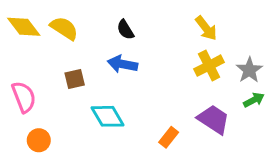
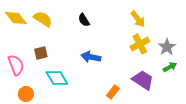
blue arrow: (122, 64) -> (91, 57), moved
brown square: (75, 79) -> (41, 53), moved
cyan diamond: (107, 116) -> (57, 78), moved

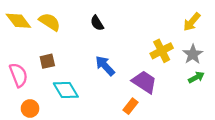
yellow arrow: (138, 19) -> (192, 22), moved, turned 78
blue arrow: (91, 57) -> (105, 66), turned 36
purple trapezoid: (143, 80) -> (144, 82), moved

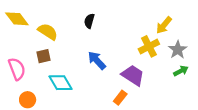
yellow semicircle: (50, 22) -> (48, 32), moved
yellow arrow: (192, 22) -> (164, 25), moved
black semicircle: (97, 23) -> (89, 21), turned 48

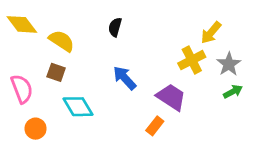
brown square: (44, 56) -> (56, 72), turned 32

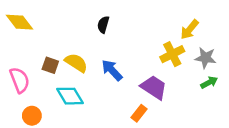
yellow semicircle: (62, 41) -> (76, 63), moved
gray star: (229, 64) -> (206, 58), turned -30

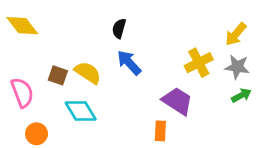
yellow arrow: (189, 30) -> (236, 34), moved
blue arrow: (112, 70) -> (129, 63), moved
orange rectangle: (139, 113) -> (160, 131), turned -35

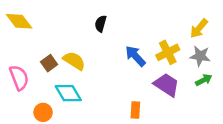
blue arrow: (129, 63) -> (135, 56), moved
brown square: (58, 75) -> (49, 63), turned 35
purple trapezoid: (177, 101) -> (167, 85), moved
orange circle: (37, 134) -> (43, 112), moved

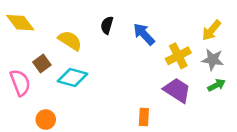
blue arrow: (135, 56) -> (144, 34), moved
yellow semicircle: (74, 61) -> (70, 41), moved
brown square: (49, 63) -> (42, 63), moved
cyan diamond: (68, 93) -> (72, 77), moved, turned -44

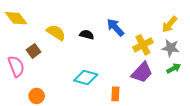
black semicircle: (107, 25) -> (87, 35), moved, turned 88
cyan diamond: (72, 77) -> (86, 78), moved
purple trapezoid: (177, 90) -> (142, 72), turned 100

